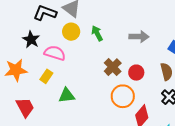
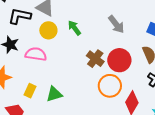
gray arrow: (139, 37) -> (116, 24), turned 60
red circle: (136, 73) -> (119, 60), size x1.5
yellow rectangle: (46, 76) -> (30, 91), moved

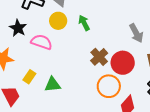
gray arrow: (116, 24) -> (136, 33), moved

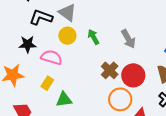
black star: (18, 28) -> (28, 44), turned -30
gray arrow: (136, 33) -> (128, 39), moved
yellow rectangle: (29, 77) -> (47, 83), moved

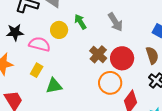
yellow circle: (67, 36) -> (59, 30), moved

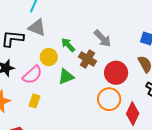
pink semicircle: (40, 44) -> (32, 75), turned 135
brown cross: (98, 54) -> (88, 59), moved
green triangle: (54, 86) -> (66, 77), moved

